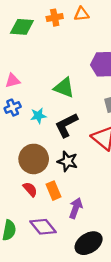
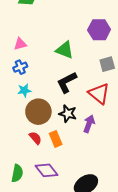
cyan star: (38, 116) -> (24, 90), moved
purple arrow: (76, 208) -> (89, 124), moved

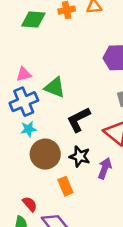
green triangle: (65, 50) -> (55, 87), moved
blue cross: (20, 67) -> (24, 102), size x1.6
red semicircle: (35, 138) -> (30, 204), moved

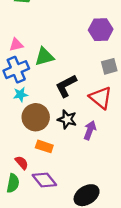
green triangle: (55, 87) -> (44, 57), turned -36
orange rectangle: (65, 186) -> (44, 146), moved, turned -49

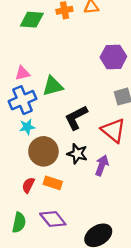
red semicircle: (22, 163) -> (28, 185), moved, turned -112

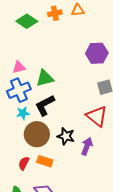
green diamond: (32, 20) -> (27, 21), turned 30
black L-shape: (76, 118) -> (45, 105), moved

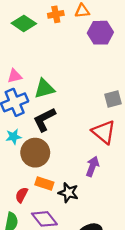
purple hexagon: (97, 53) -> (100, 33), moved
cyan star: (23, 113) -> (14, 137), moved
black star: (66, 136) -> (68, 193), moved
red semicircle: (24, 163) -> (22, 195), moved

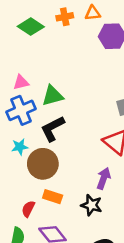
black star: (68, 193) -> (91, 205), moved

